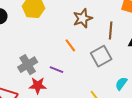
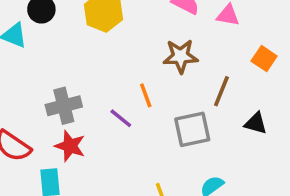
purple line: (57, 70) -> (121, 118), moved

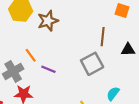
brown star: (180, 56) -> (48, 21), moved
orange line: (146, 95) -> (31, 55), moved

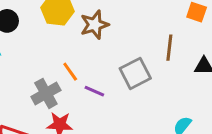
gray square: (92, 64) -> (135, 73), moved

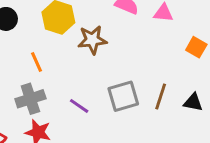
brown line: (169, 48) -> (161, 96), moved
orange line: (70, 72) -> (37, 62), moved

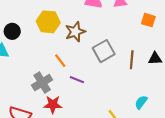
orange line: (37, 62) -> (60, 61), moved
gray square: (123, 96) -> (104, 51), moved

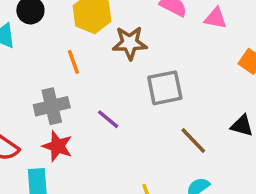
brown line: (132, 60) -> (193, 141), moved, turned -66
orange line: (60, 61) -> (73, 62), moved

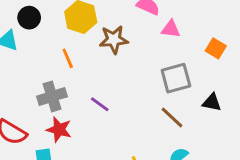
pink triangle: (216, 18) -> (171, 29), moved
gray square: (165, 88) -> (176, 78), moved

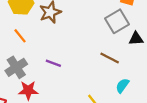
gray square: (176, 78) -> (117, 21), moved

